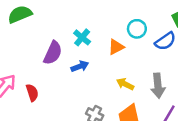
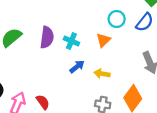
purple semicircle: (53, 53) -> (47, 37), moved
yellow arrow: (125, 84) -> (102, 74), moved

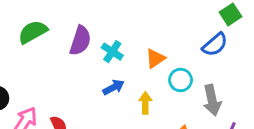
cyan circle: (117, 19) -> (181, 80), moved
yellow arrow: (102, 74) -> (145, 103), turned 70

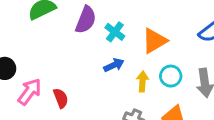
orange triangle: (155, 59) -> (154, 41), size x1.4
cyan circle: (181, 80) -> (171, 76), moved

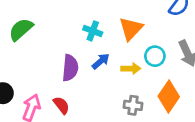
purple semicircle: (86, 20) -> (70, 68), moved
yellow arrow: (142, 81) -> (131, 69), turned 102

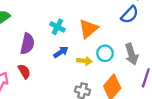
purple semicircle: (70, 68) -> (27, 44), moved
red semicircle: (61, 105) -> (24, 71), moved

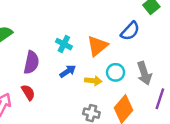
blue semicircle: (130, 15) -> (130, 31), moved

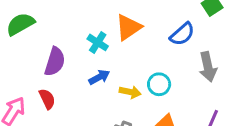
orange triangle: (97, 46) -> (128, 27), moved
gray arrow: (144, 73) -> (208, 67), moved

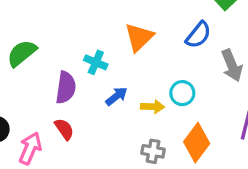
cyan cross: (98, 42) -> (96, 62), moved

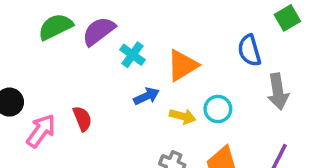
blue semicircle: (198, 35) -> (249, 50), turned 112
orange triangle: (139, 37) -> (182, 65), moved
purple semicircle: (66, 88) -> (99, 31), moved, turned -148

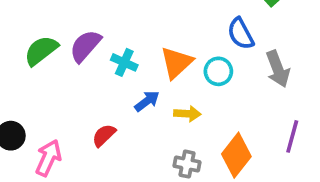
cyan circle: (218, 109) -> (218, 71), moved
red semicircle: (82, 119) -> (104, 135), moved, turned -100

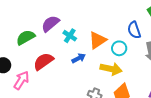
green semicircle: (41, 51) -> (26, 37), moved
yellow arrow: (187, 114) -> (111, 69), moved, size x1.5
red semicircle: (104, 135) -> (43, 61), moved, size x1.5

